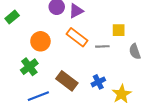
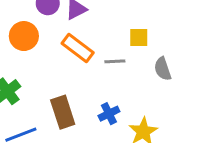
orange circle: (40, 41) -> (24, 36), moved
brown rectangle: (67, 81) -> (63, 112), turned 35

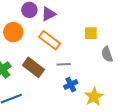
gray line: (115, 61) -> (64, 64), moved
brown rectangle: (63, 112) -> (33, 67), moved, turned -35

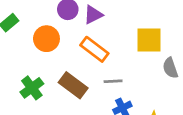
yellow square: (91, 33) -> (149, 40), size x1.5

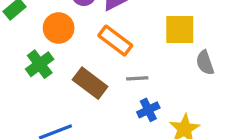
green cross: (32, 88) -> (40, 64), moved

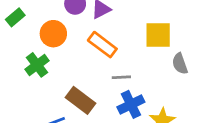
brown rectangle: (90, 83) -> (81, 100), moved
blue cross: (148, 110) -> (131, 104), size x1.4

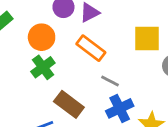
green cross: (37, 65) -> (43, 67), moved
gray line: (121, 77) -> (110, 81), turned 30

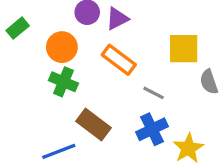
green cross: (43, 67) -> (63, 82), turned -30
gray line: (110, 81) -> (154, 93), moved

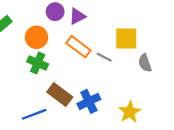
gray line: (154, 93) -> (104, 57), moved
blue cross: (152, 129) -> (89, 101), moved

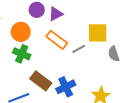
gray line: (104, 57) -> (79, 49), turned -56

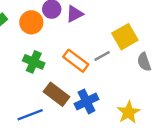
orange circle: (21, 32) -> (31, 22), moved
yellow square: (98, 33) -> (125, 37), turned -30
orange rectangle: (57, 40) -> (76, 61), moved

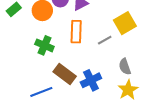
orange rectangle: (76, 61) -> (76, 32), moved, turned 55
gray semicircle: (144, 62) -> (125, 67), moved

